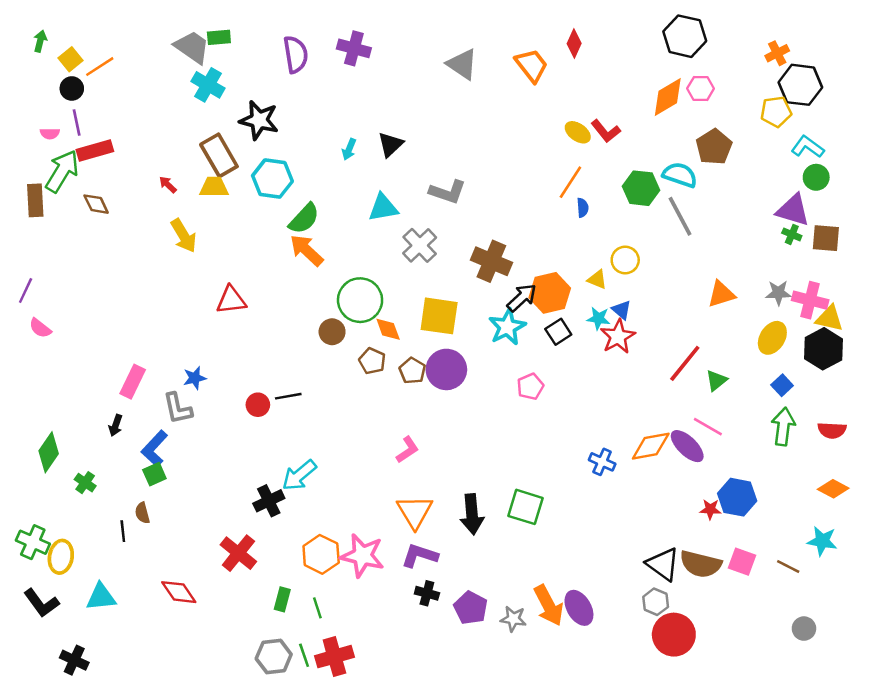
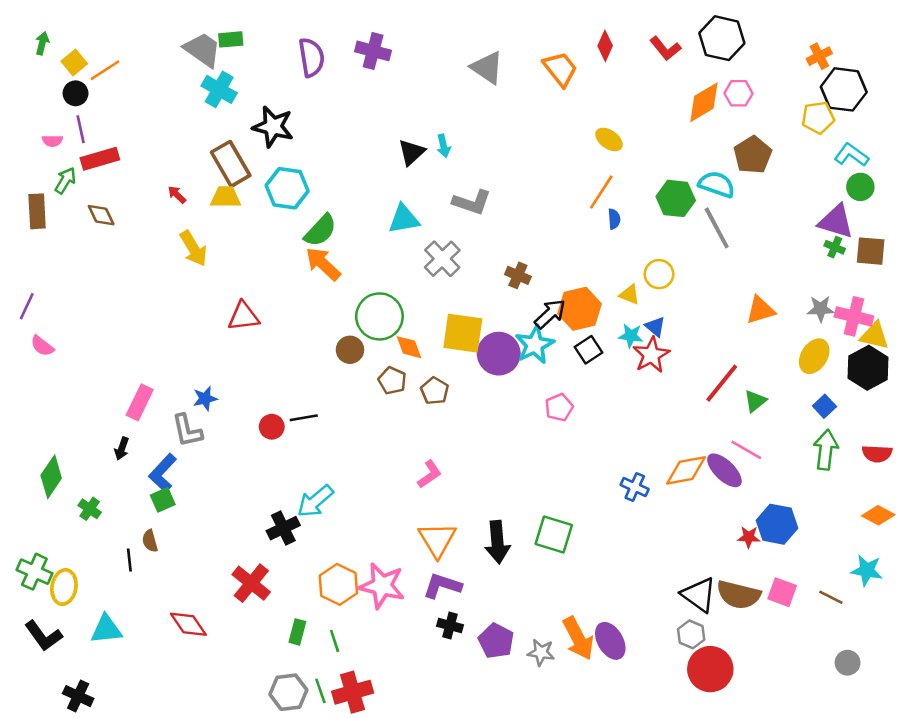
red L-shape: (606, 131) -> (665, 48), moved
cyan arrow: (349, 149) -> (444, 146), moved, turned -35
green arrow: (62, 171) -> (65, 181), size x0.6
brown cross: (491, 261) -> (518, 275), size x0.6
purple circle: (446, 369) -> (499, 354), moved

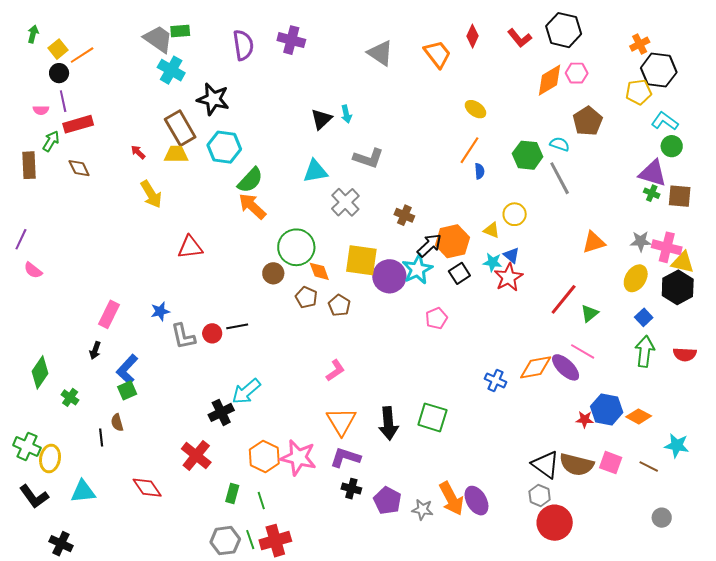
cyan semicircle: (717, 184) -> (560, 144), size x0.7
gray L-shape: (187, 431) -> (183, 336), moved
orange diamond: (878, 515) -> (639, 416), moved

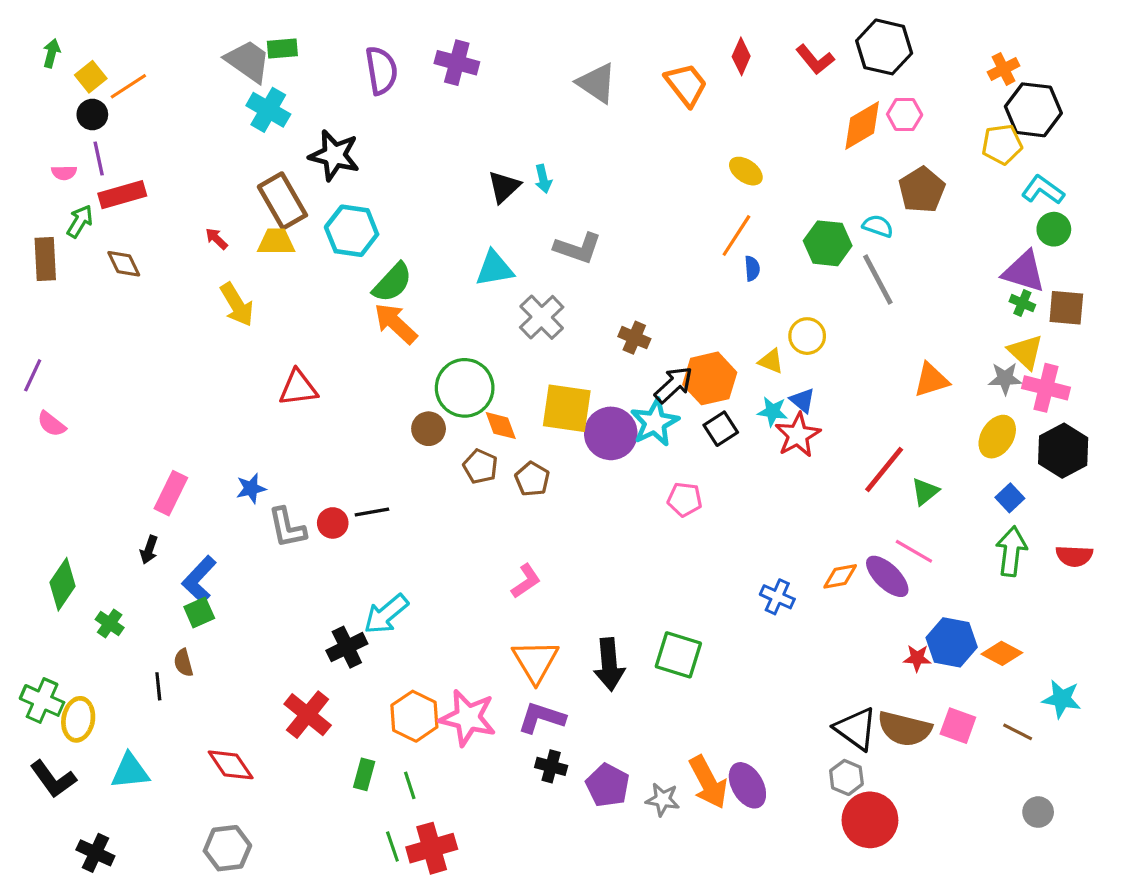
yellow triangle: (683, 262) -> (1026, 352), moved, turned 30
pink pentagon: (436, 318) -> (685, 499), turned 30
orange diamond: (536, 367) -> (840, 576), size x0.7
gray hexagon: (225, 541) -> (227, 848), moved

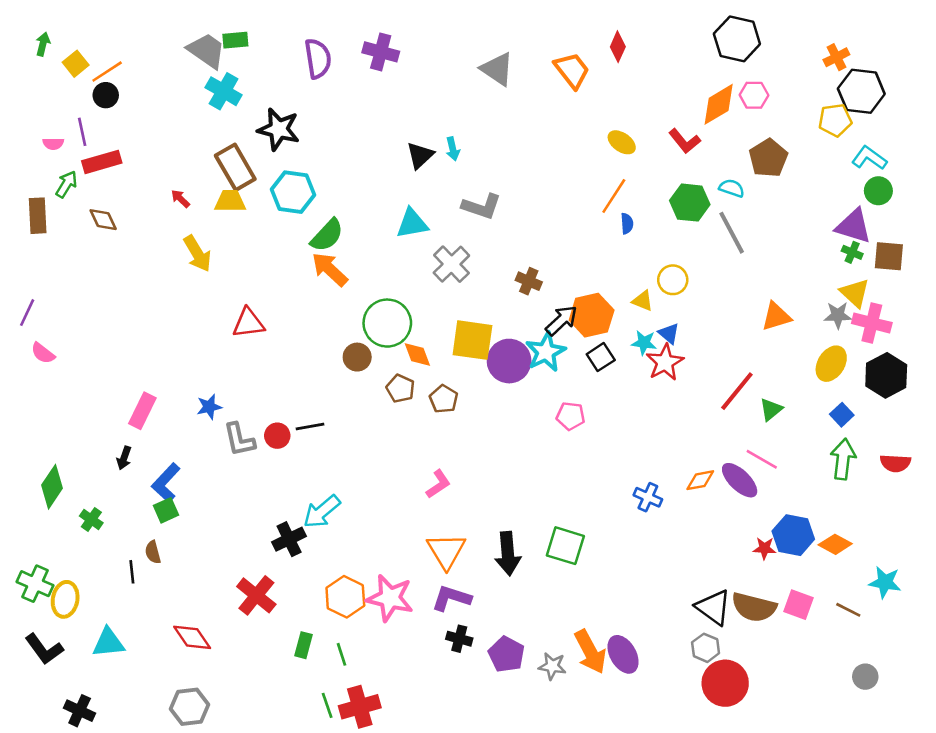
red L-shape: (815, 60) -> (685, 141), moved
black circle: (92, 115) -> (106, 95), moved

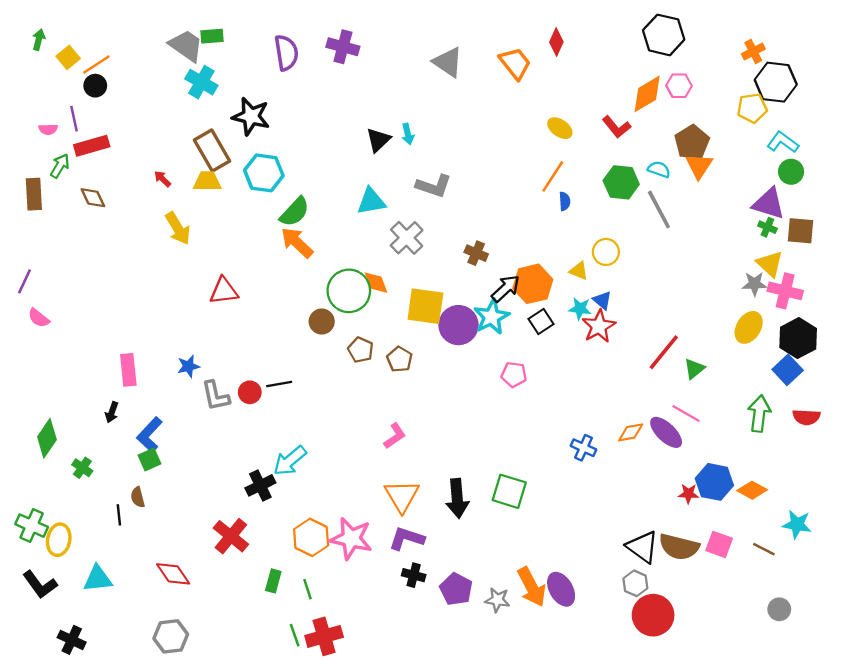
orange triangle: (776, 316) -> (699, 166), moved, turned -40
orange diamond: (417, 354) -> (376, 283), moved
pink rectangle: (142, 411) -> (128, 370), turned -32
blue square: (842, 415) -> (788, 370), moved, size x1.4

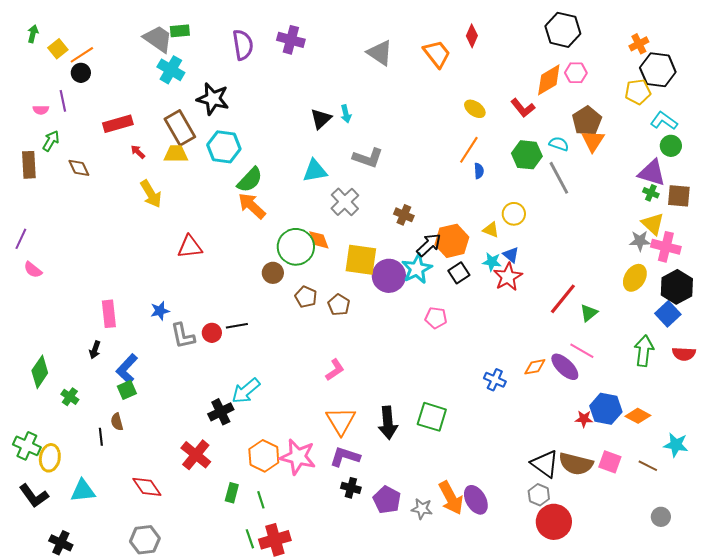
red rectangle: (92, 146) -> (118, 124), moved

